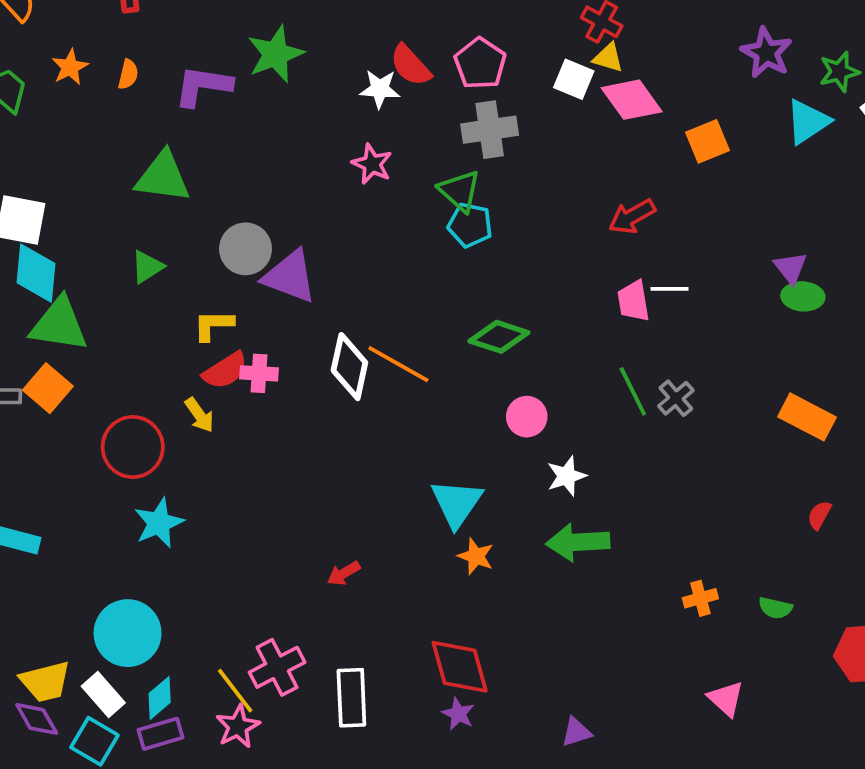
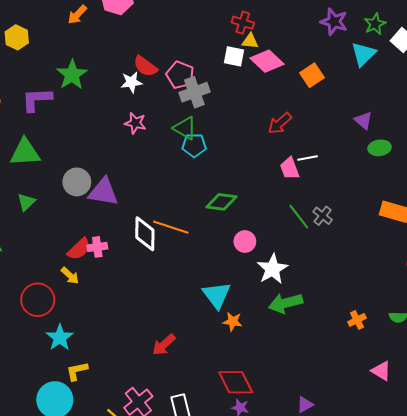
pink pentagon: (480, 64) -> (180, 75), moved
purple triangle: (791, 268) -> (363, 120), moved
yellow L-shape: (213, 325) -> (77, 371), moved
white star: (566, 476) -> (272, 269), size x1.4
red arrow: (344, 573) -> (164, 345), size x1.4

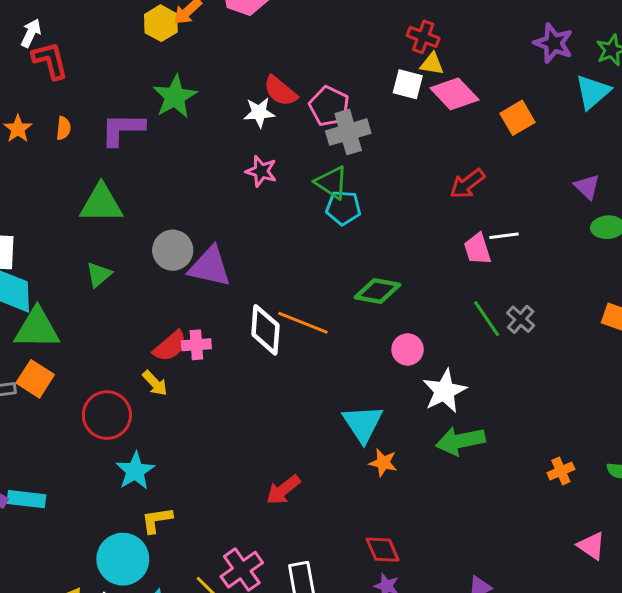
yellow hexagon: (17, 37) -> (161, 23), moved
red diamond: (236, 382) -> (383, 550), size x0.7

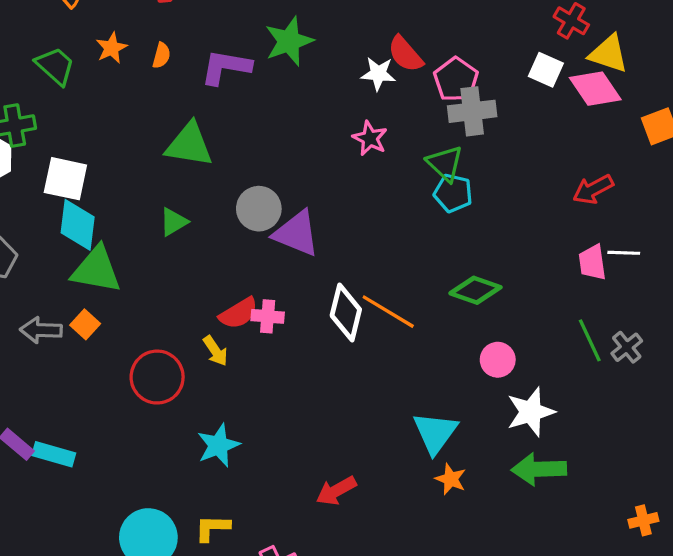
yellow triangle: (432, 64) -> (609, 54), moved, size x1.5
orange square: (35, 379) -> (85, 324), size x0.7
cyan star: (135, 471) -> (218, 445), moved
yellow L-shape: (157, 520) -> (212, 528), moved

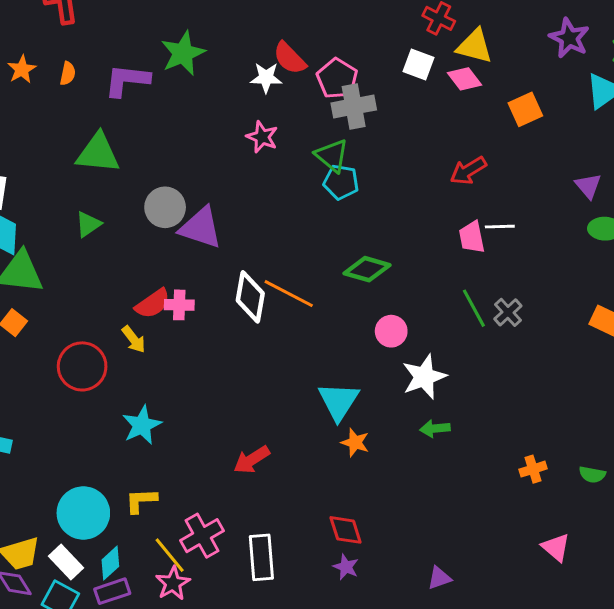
pink diamond: (595, 89) -> (464, 79), size x0.7
green arrow: (539, 469) -> (435, 428), size x0.6

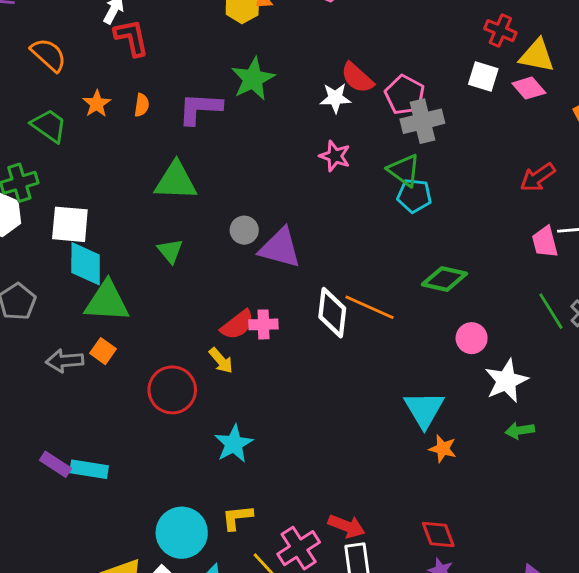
gray circle: (165, 207) -> (244, 230), size x0.7
green triangle: (88, 224) -> (170, 251), turned -32
red arrow: (252, 460) -> (346, 526), moved, turned -123

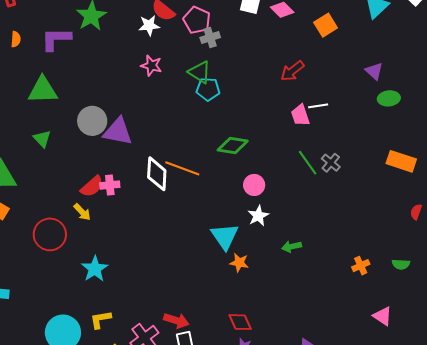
gray cross: (422, 121) -> (210, 37), size x0.7
gray circle: (244, 230) -> (92, 121), size x1.5
white star: (506, 381) -> (258, 216), moved, size x0.7

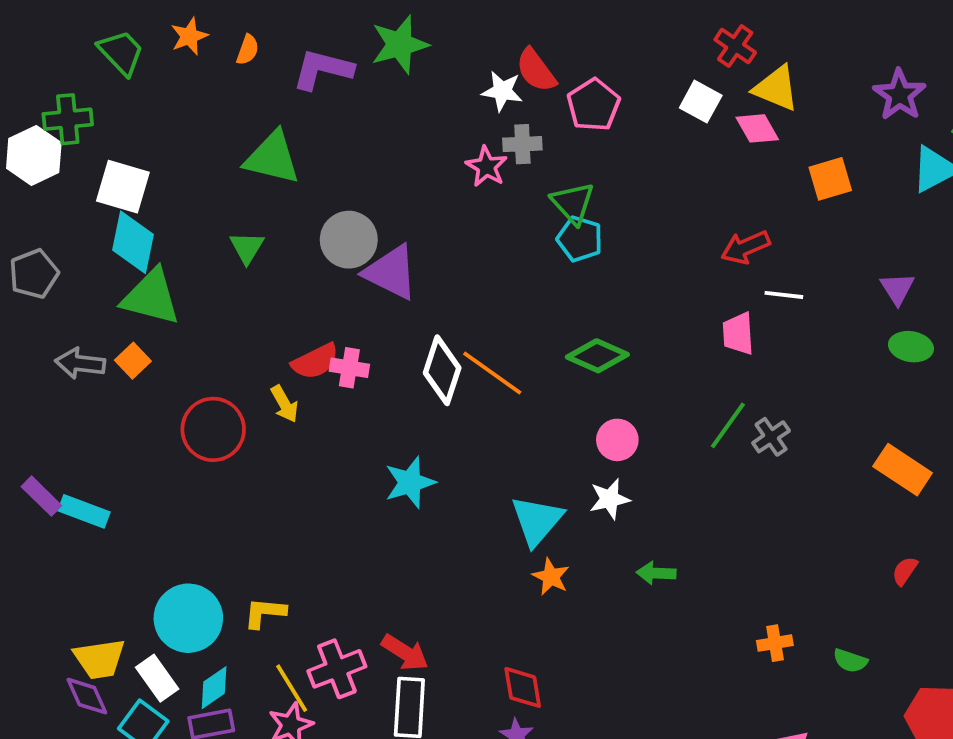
gray cross: (210, 37) -> (522, 144), moved
white line: (318, 106) -> (784, 295), moved
green line: (308, 163) -> (728, 425), turned 56
cyan star: (95, 269) -> (410, 482), moved

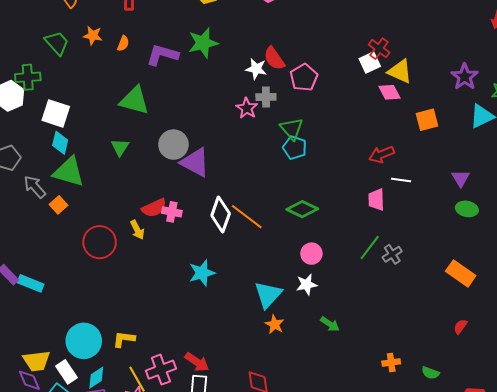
orange star: (189, 36) -> (93, 35), turned 30
white square: (701, 102) -> (370, 62), moved, turned 35
cyan diamond: (133, 242) -> (60, 143), size x0.7
gray arrow: (80, 363) -> (35, 187), moved, turned 40
green arrow: (656, 573) -> (330, 324), turned -150

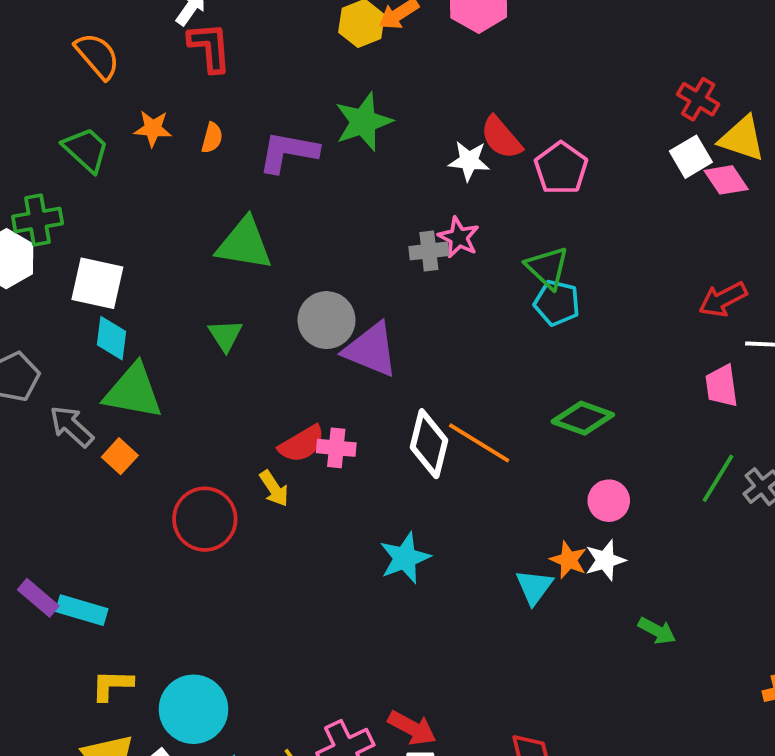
white square: (370, 62) -> (691, 157), moved
gray cross: (266, 97) -> (429, 251), moved
cyan triangle: (268, 295) -> (534, 587), size x0.7
orange star: (275, 324) -> (569, 560), moved
yellow L-shape: (124, 339) -> (112, 685), moved

